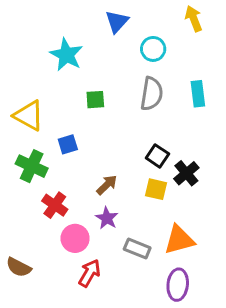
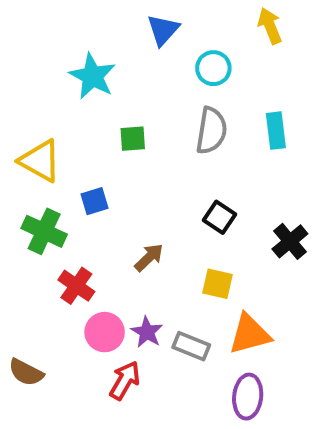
black cross: (186, 173) -> (290, 241), moved
yellow square: (156, 189) -> (217, 284), moved
purple star: (107, 218) -> (147, 332), moved

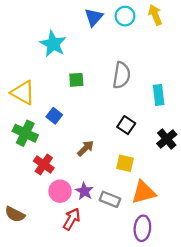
cyan circle: (213, 68) -> (125, 16), moved
cyan rectangle: (276, 131) -> (159, 95), moved
blue square: (95, 201) -> (54, 116), turned -35

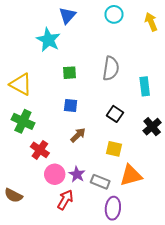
yellow arrow: (155, 15) -> (151, 22), moved
blue triangle: (94, 17) -> (67, 15), moved
blue square: (54, 116) -> (71, 105), moved, turned -32
purple ellipse: (142, 228) -> (113, 208), moved

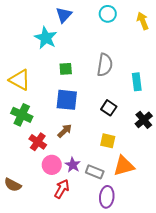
blue square: (71, 105) -> (67, 100), size x1.6
brown arrow: (78, 135) -> (65, 131), moved

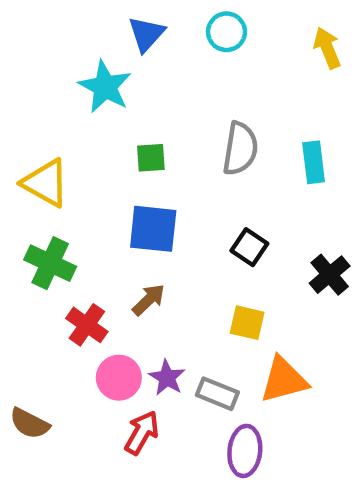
cyan circle: (108, 14) -> (227, 32), moved
cyan rectangle: (137, 82) -> (314, 162), moved

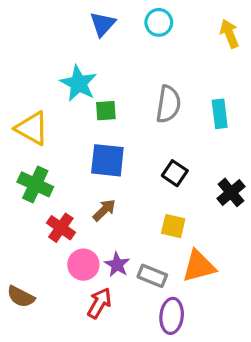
cyan star: (105, 87) -> (79, 83), moved

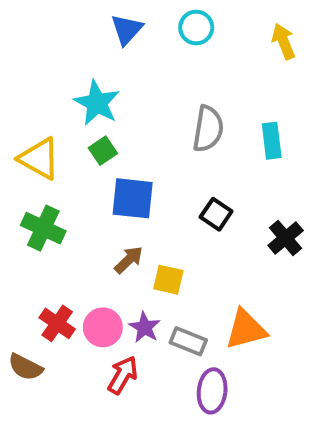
green square: (106, 111) -> (103, 151), moved, turned -30
yellow square: (173, 226) -> (168, 280), moved
red cross: (61, 228) -> (57, 323), moved

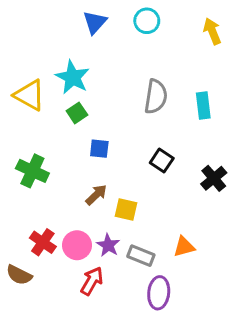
yellow triangle: (39, 159) -> (29, 95), moved
blue square: (133, 198) -> (99, 149), size x0.6
orange triangle: (246, 329) -> (184, 247), size x0.7

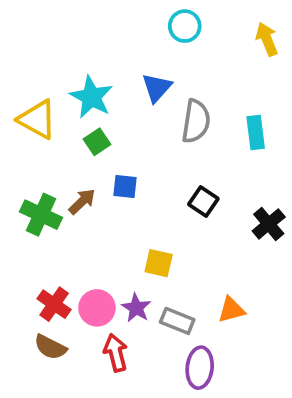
blue triangle: (95, 22) -> (157, 88), moved
brown arrow: (96, 195) -> (82, 202), moved
brown semicircle: (19, 275) -> (50, 347), moved
red arrow: (92, 281) -> (116, 353), turned -44

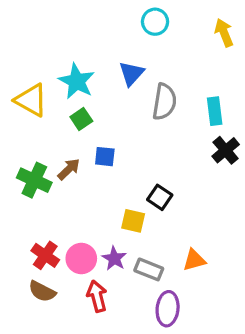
black square: (203, 202) -> (160, 197), moved
black cross: (269, 224) -> (226, 150), moved

